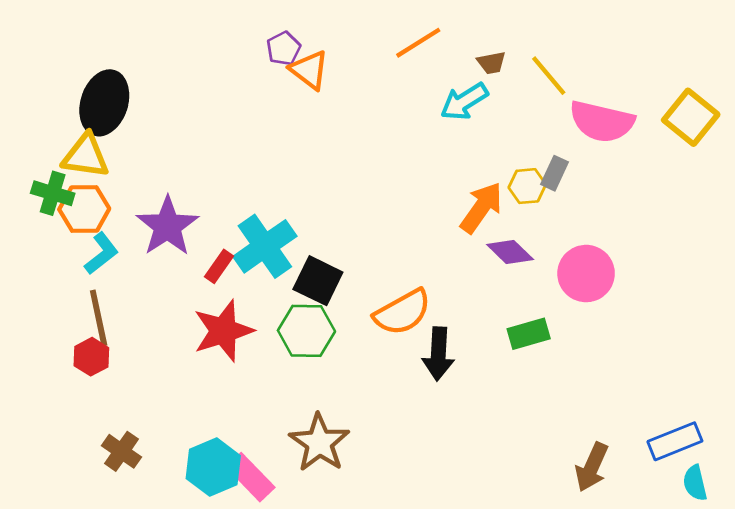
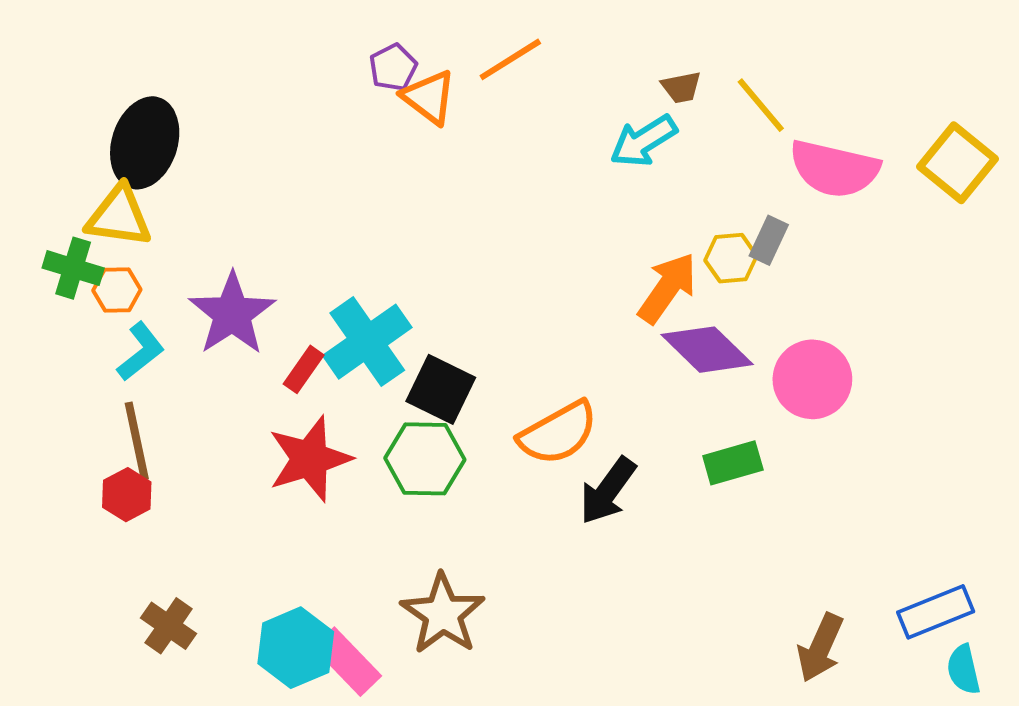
orange line: (418, 43) -> (510, 59), moved
orange hexagon: (84, 209) -> (117, 290), size x0.7
purple diamond: (510, 252) -> (707, 350), size x1.4
black arrow: (438, 354) -> (608, 491), turned 33

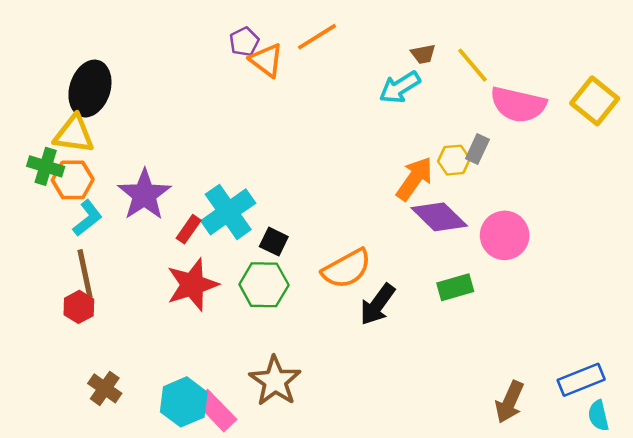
orange hexagon: (117, 290) -> (73, 180), size x1.4
black square: (441, 389) -> (274, 242), size x0.7

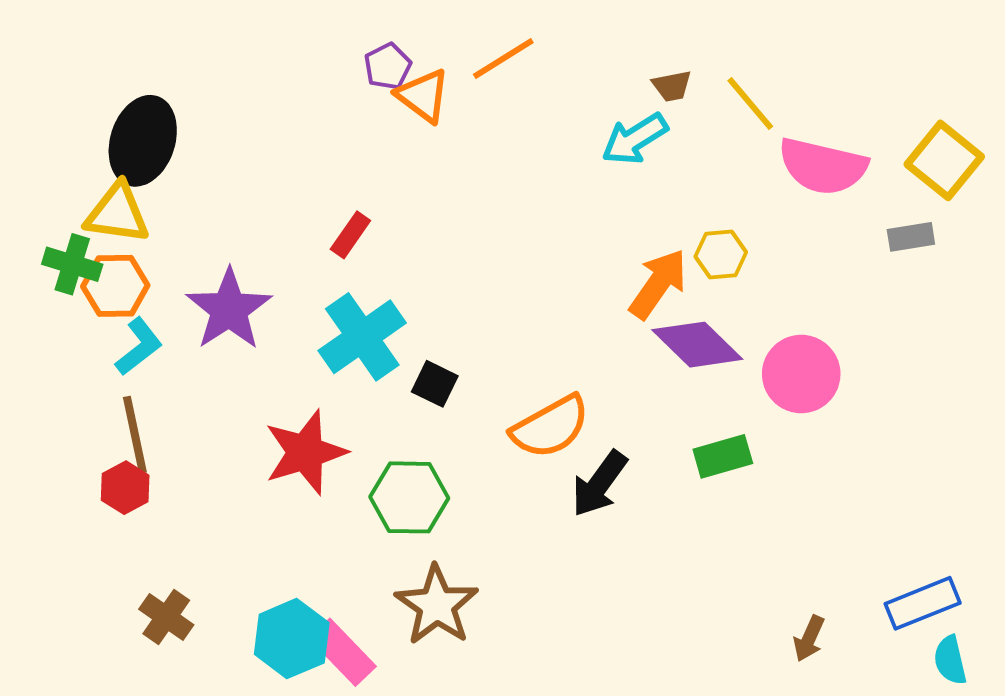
gray rectangle: (477, 149) -> (911, 237), moved, turned 56
red rectangle: (189, 229) -> (350, 235), moved
green hexagon: (264, 285) -> (409, 497), moved
brown arrow: (510, 402) -> (809, 639), size x0.7

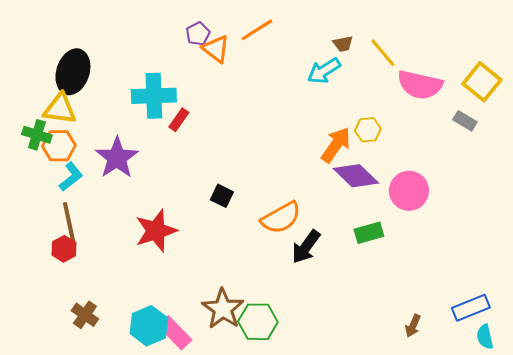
gray rectangle: (911, 237) -> (465, 121), turned 40
cyan cross: (362, 337) -> (154, 96), moved, turned 33
green hexagon: (409, 497) -> (258, 322), moved

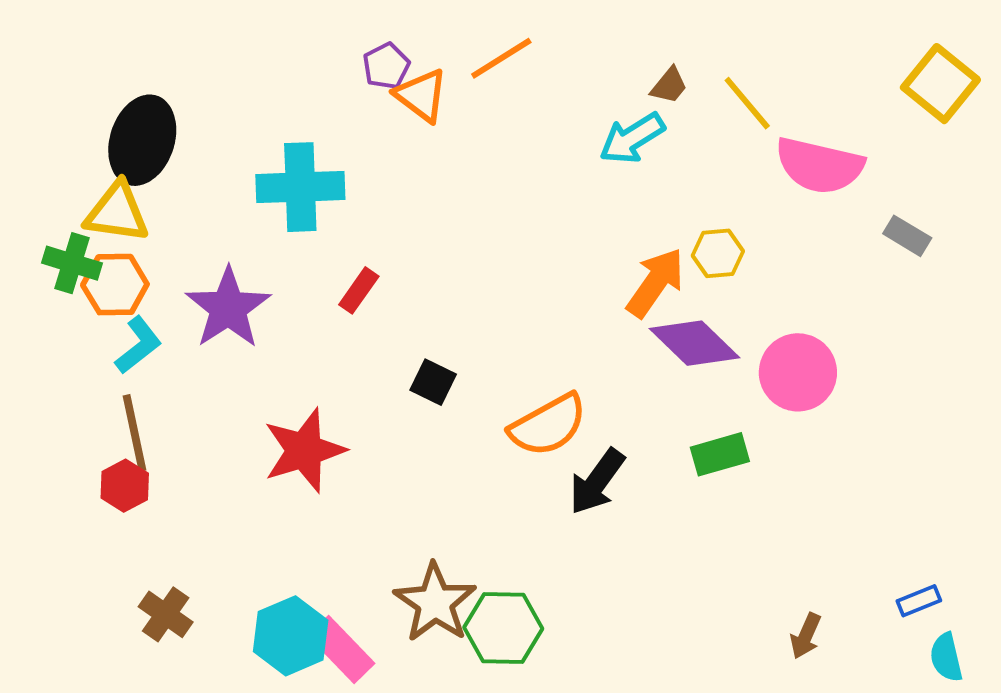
brown trapezoid: (343, 44) -> (669, 86), turned -40
yellow square: (482, 82) -> (940, 84), moved
red rectangle: (179, 120) -> (359, 290), moved
blue rectangle: (471, 308) -> (919, 601), size x0.6

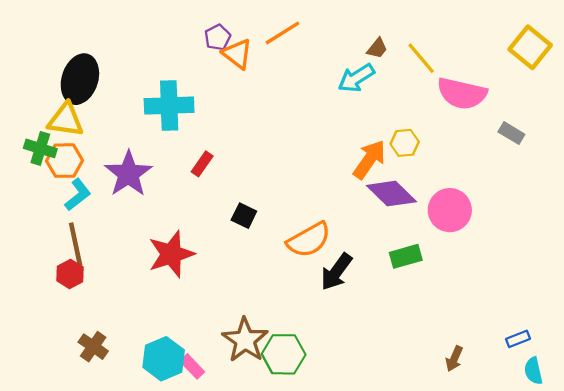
pink rectangle: (341, 649) -> (192, 366), size x0.7

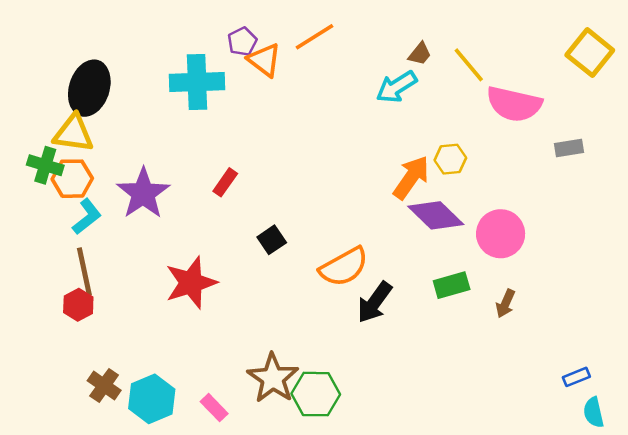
cyan cross: (169, 106) -> (197, 82), moved
gray rectangle: (511, 133) -> (569, 148), turned -40
black square: (244, 216) -> (272, 240), turned 30
cyan hexagon: (164, 359) -> (152, 399), moved
brown arrow: (454, 359) -> (505, 303), moved

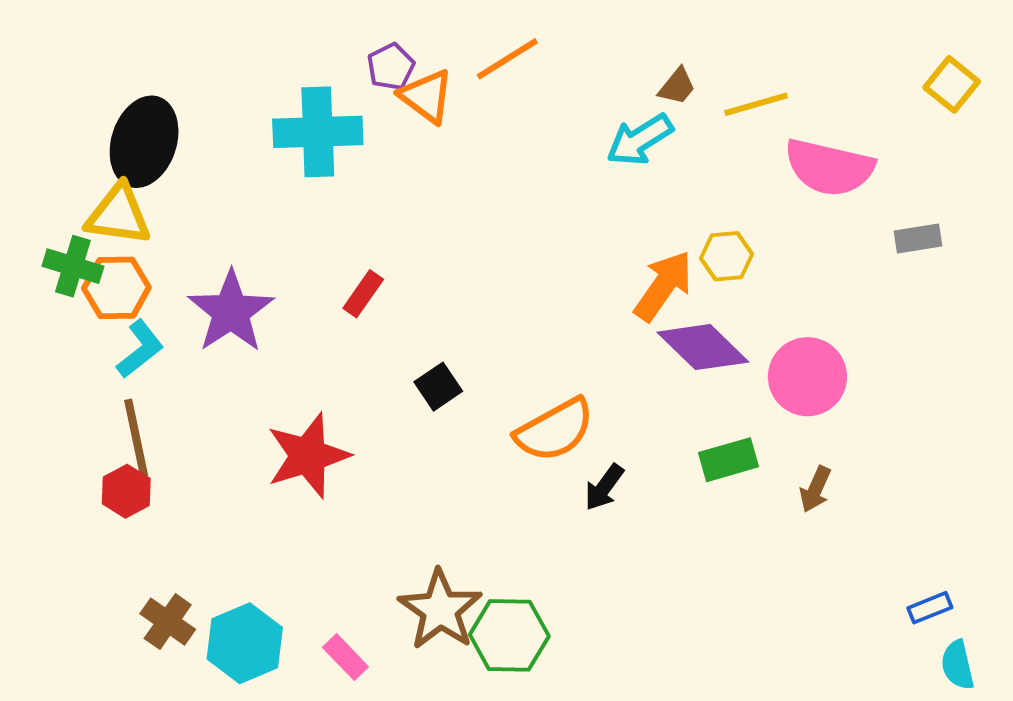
yellow square: (590, 53) -> (952, 84), size x0.7
yellow line: (469, 65) -> (756, 104), turned -66
black arrow: (374, 302) -> (604, 487), size x0.7

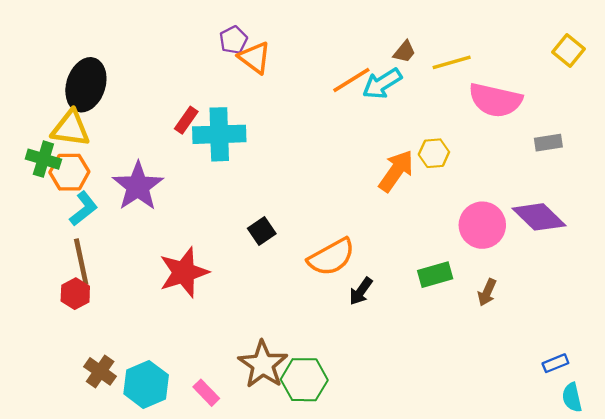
orange line: (507, 59) -> (351, 80), moved
cyan cross: (318, 132) -> (219, 134), moved
red rectangle: (363, 294) -> (186, 120), moved
purple diamond: (703, 347) -> (539, 217), moved

